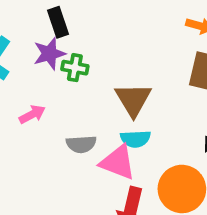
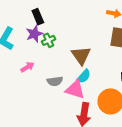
green cross: (75, 68) -> (49, 40), turned -32
cyan semicircle: (135, 139) -> (84, 76), turned -42

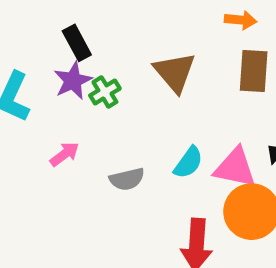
brown triangle: (81, 55) -> (175, 72), moved
pink triangle: (75, 90) -> (235, 168), moved

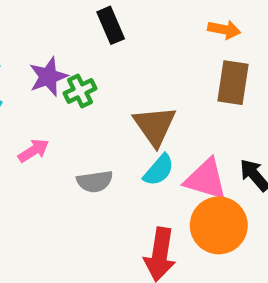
black rectangle: (77, 43) -> (111, 25), moved
brown triangle: (175, 72) -> (155, 126), moved

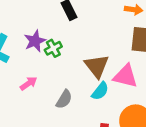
pink triangle: (206, 179) -> (125, 76), moved
gray semicircle: (95, 181) -> (64, 99), turned -48

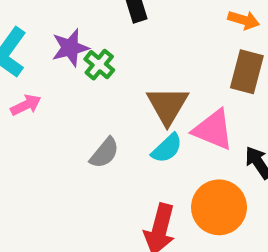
green cross: (53, 48) -> (99, 65), turned -30
pink arrow: (29, 83) -> (26, 105), moved

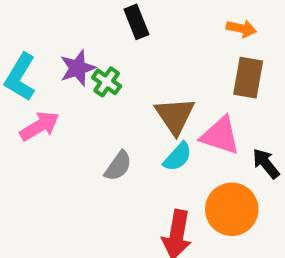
pink arrow: (26, 105) -> (40, 126), size x1.4

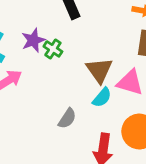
gray semicircle: (118, 166) -> (67, 118), moved

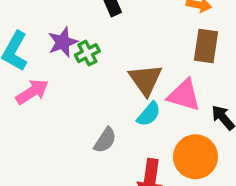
green cross: (53, 49) -> (87, 53), turned 30

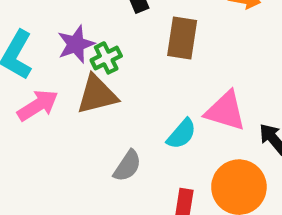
brown rectangle: (206, 46) -> (182, 38), moved
brown triangle: (145, 80) -> (97, 95), moved, turned 51

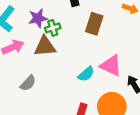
gray semicircle: (127, 166) -> (28, 83), moved

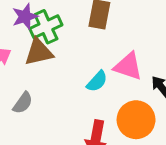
green cross: (53, 28) -> (46, 27), size x1.5

